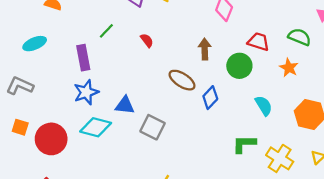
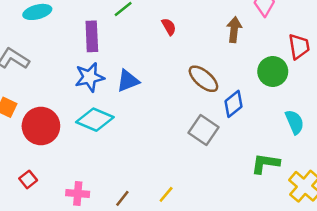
red trapezoid: (258, 42) -> (299, 47), turned 55
brown arrow: (205, 49) -> (234, 30), moved
blue triangle: (125, 105) -> (128, 81), moved, turned -36
gray square: (153, 127) -> (203, 130), moved

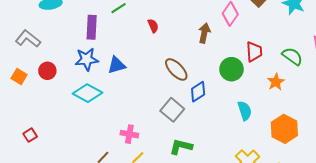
red circle: (41, 126) -> (47, 71), moved, size x0.6
green L-shape: (265, 164) -> (181, 147), moved
pink cross: (78, 193) -> (129, 134), moved

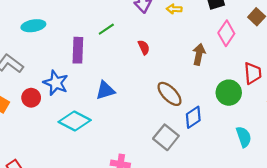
blue star: (87, 59) -> (56, 83), moved, turned 30

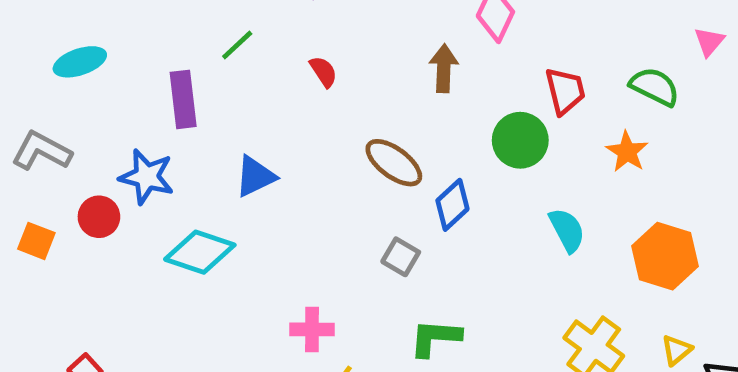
gray square: (166, 137) -> (401, 257), size x0.7

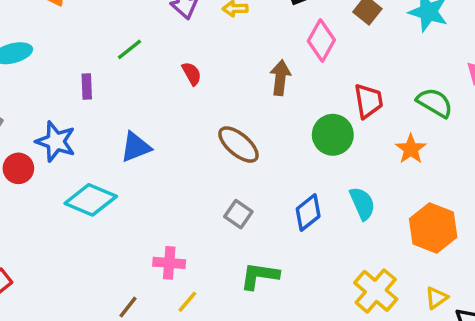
purple rectangle: (183, 99) -> (87, 87), size x0.6
blue diamond: (452, 205) -> (308, 213), moved

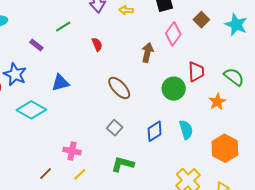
purple rectangle: (87, 87) -> (36, 45), turned -56

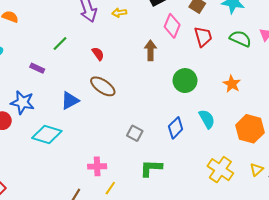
red trapezoid: (196, 72) -> (203, 37), moved
green semicircle: (234, 77) -> (240, 39), moved
brown ellipse: (119, 88) -> (103, 86), moved

